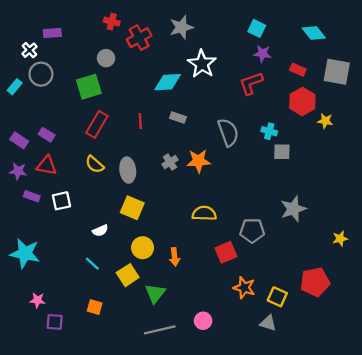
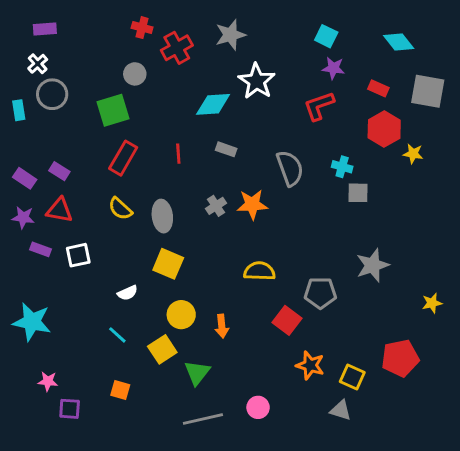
purple rectangle: (52, 33) -> (45, 29), moved
cyan rectangle: (15, 87) -> (19, 110), turned -49
red square: (226, 252) -> (287, 320), turned -30

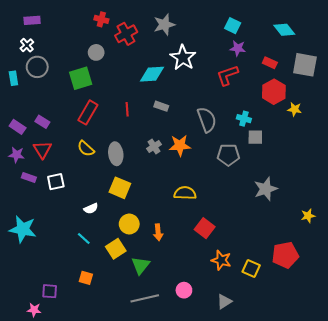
red triangle: (59, 210) -> (42, 150), turned 48
gray pentagon: (320, 293) -> (228, 155), moved
pink star: (48, 381) -> (34, 310), moved
gray triangle: (341, 410) -> (224, 302), moved, turned -49

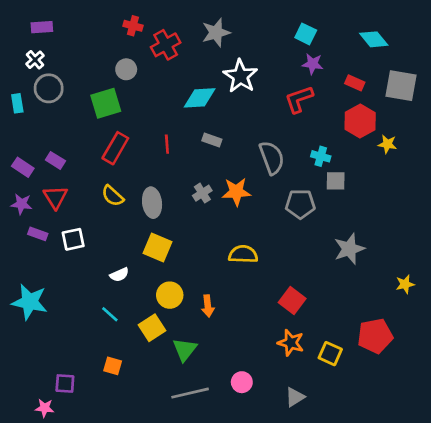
red square: (205, 228) -> (292, 301), moved

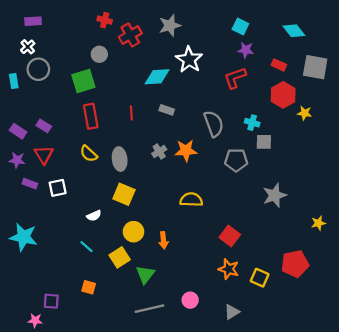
red rectangle: (115, 148) -> (91, 116), turned -40

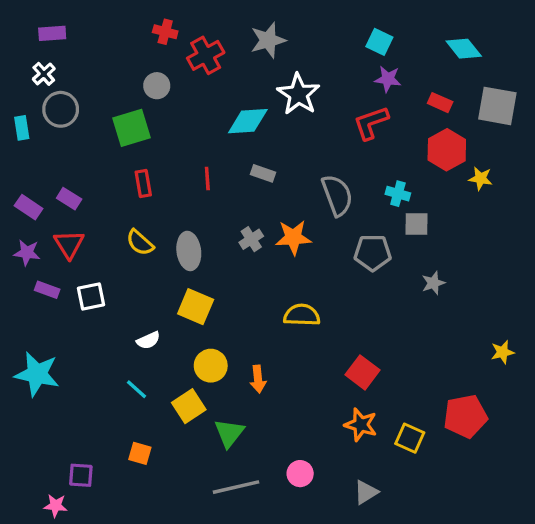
red rectangle: (91, 116) -> (143, 184), size x0.7
gray star: (275, 195) -> (433, 283), moved, size x0.6

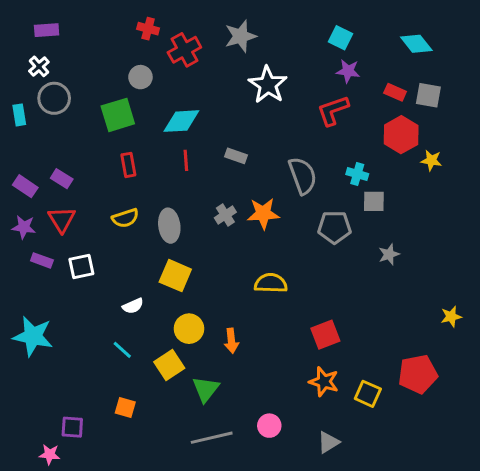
gray square: (497, 106) -> (428, 95), moved, size x0.7
cyan diamond: (248, 121) -> (181, 121), moved
yellow semicircle: (140, 243) -> (125, 218), turned -60
red square: (362, 372) -> (325, 335), turned 32

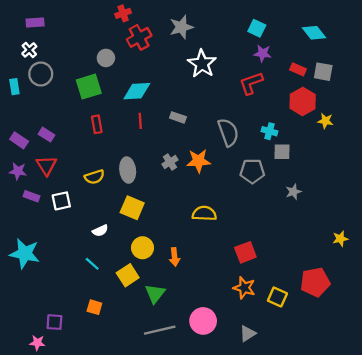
red cross: (148, 29) -> (123, 13), moved, turned -35
yellow semicircle: (125, 218) -> (94, 177), moved
pink circle: (269, 426) -> (203, 321), size x1.5

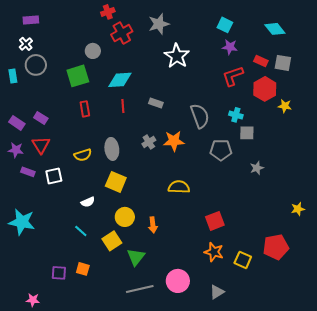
red L-shape: (251, 83) -> (233, 76), moved
purple square: (54, 322) -> (59, 273), moved

